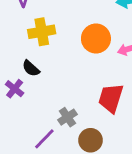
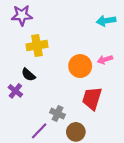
orange circle: (96, 38) -> (80, 66), moved
gray cross: (67, 117) -> (57, 114), turned -32

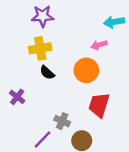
purple star: (22, 15) -> (43, 16), moved
pink arrow: (105, 60) -> (99, 45), moved
black semicircle: (28, 75) -> (47, 73), moved

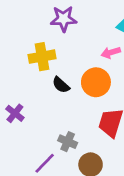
purple star: (43, 16) -> (64, 19), moved
black semicircle: (47, 73) -> (61, 85), moved

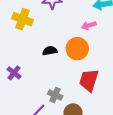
yellow cross: (42, 57) -> (22, 19), moved, turned 30
black semicircle: (61, 85) -> (50, 51), turned 128

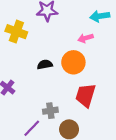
gray cross: (55, 95) -> (50, 111), turned -32

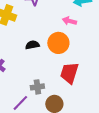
pink arrow: (86, 38) -> (69, 21), turned 32

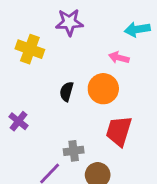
black semicircle: (32, 45) -> (67, 92), turned -64

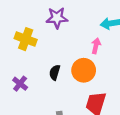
pink arrow: (119, 58) -> (96, 46), turned 88
purple cross: (19, 121) -> (20, 84), moved

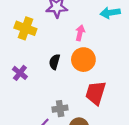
pink arrow: (96, 46) -> (80, 33), moved

